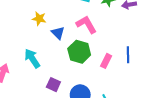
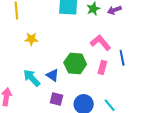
pink L-shape: (86, 25) -> (100, 43), moved
blue triangle: (58, 33) -> (53, 75), moved

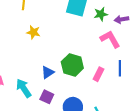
pink L-shape: (100, 43) -> (110, 39), moved
blue triangle: (53, 75) -> (48, 72), turned 40
cyan arrow: (32, 78) -> (24, 88), moved

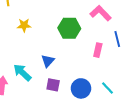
green hexagon: (72, 65) -> (69, 28), moved
cyan arrow: (24, 88) -> (22, 72), moved

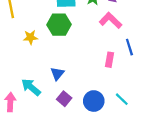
green hexagon: (69, 28) -> (59, 25), moved
purple square: (53, 85) -> (64, 99), turned 32

